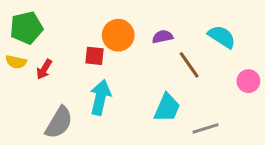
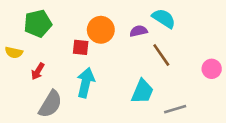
green pentagon: (26, 28) -> (38, 23), moved
cyan semicircle: (222, 37) -> (164, 18), moved
red arrow: (44, 69) -> (38, 71), moved

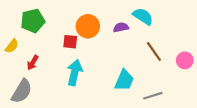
yellow semicircle: (14, 52) -> (12, 46), turned -64
brown line: (161, 55) -> (154, 52), moved
gray semicircle: (50, 104) -> (22, 91), moved

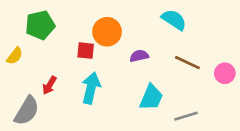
purple semicircle: (121, 27) -> (139, 56), moved
brown line: (154, 52) -> (187, 63), turned -30
red arrow: (33, 63) -> (49, 85), moved

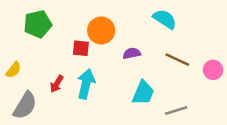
yellow semicircle: (15, 56) -> (14, 70), moved
red arrow: (49, 85) -> (57, 84), moved

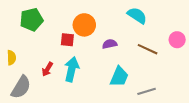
yellow semicircle: (14, 70) -> (11, 58), turned -40
pink circle: (213, 70) -> (177, 40), moved

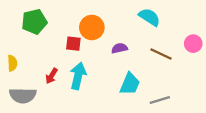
gray semicircle: (21, 87) -> (23, 95), turned 60

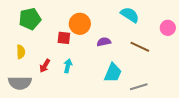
pink circle: (193, 44) -> (168, 28), moved
yellow semicircle: (12, 63) -> (21, 52), moved
cyan arrow: (78, 76) -> (68, 66), size x0.6

